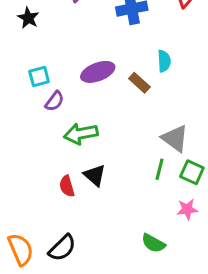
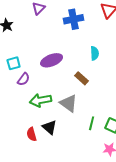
brown rectangle: (139, 83) -> (82, 78), moved
gray triangle: (175, 138) -> (69, 103), moved

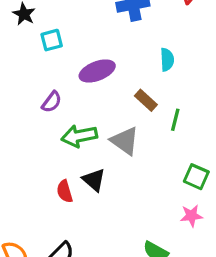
cyan square: (14, 63) -> (52, 40), moved
green line: (92, 123) -> (175, 120), moved

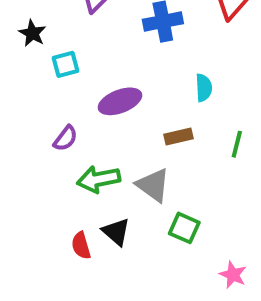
brown rectangle: (146, 100) -> (178, 136), turned -55
green line: (175, 120) -> (237, 144), moved
green square: (196, 177) -> (184, 228), moved
pink star: (191, 216) -> (233, 275), turned 30

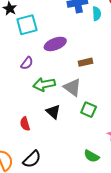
cyan square: (65, 64) -> (27, 25), size x1.5
cyan semicircle: (204, 88) -> (97, 14), moved
red semicircle: (81, 245) -> (25, 124), moved

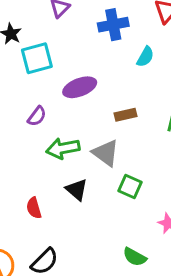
cyan semicircle: (97, 14) -> (145, 57), moved, turned 32

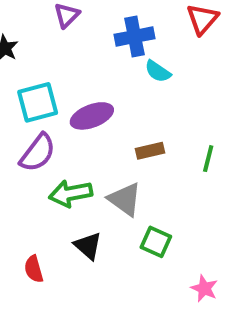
cyan semicircle: (145, 57) -> (158, 71), moved, turned 95
cyan square: (37, 58) -> (38, 102), moved
purple semicircle: (37, 116) -> (38, 153), size x1.5

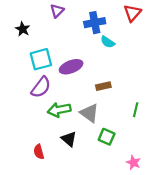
green line: (208, 159) -> (136, 110), moved

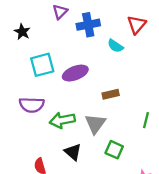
red triangle: (132, 13) -> (137, 25), moved
blue cross: (95, 23) -> (88, 25), moved
purple semicircle: (41, 87) -> (32, 105), moved, turned 55
gray triangle: (89, 113) -> (95, 124), turned 30

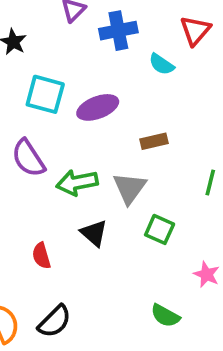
cyan square: (42, 65) -> (45, 94), turned 30
purple semicircle: (32, 105) -> (28, 158), turned 55

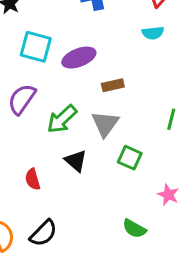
cyan semicircle: (161, 64) -> (153, 33), moved, turned -40
brown rectangle: (154, 141) -> (113, 85), moved
purple semicircle: (28, 158) -> (22, 99), turned 68
green arrow: (77, 182) -> (62, 119), turned -32

